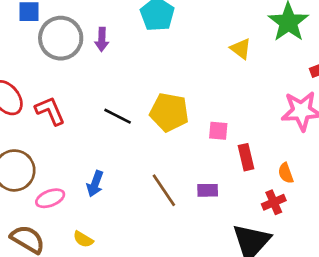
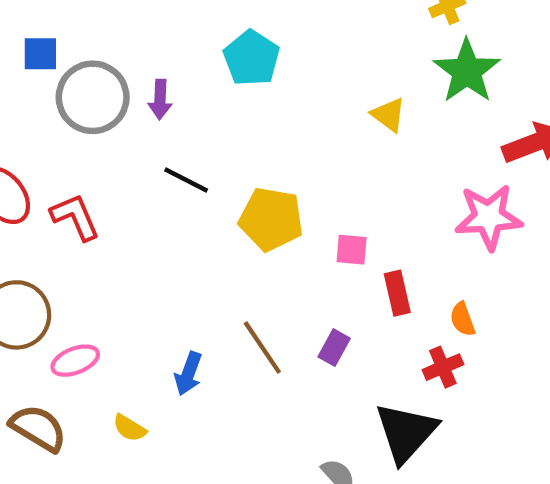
black line: (118, 116) -> (186, 180), moved
blue arrow: (95, 184) -> (188, 374), moved
purple rectangle: (208, 190) -> (334, 348), turned -60

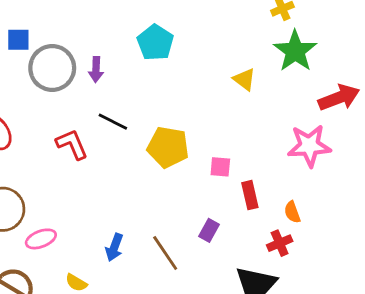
red L-shape: (75, 217) -> (72, 144), moved
brown line: (262, 348) -> (165, 253), moved

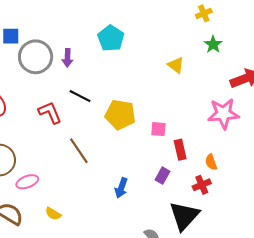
green star: (295, 51) -> (213, 44), size x0.6
purple rectangle: (209, 230) -> (163, 176), moved
blue arrow: (114, 247) -> (121, 188), moved
brown line: (165, 253) -> (79, 151), moved

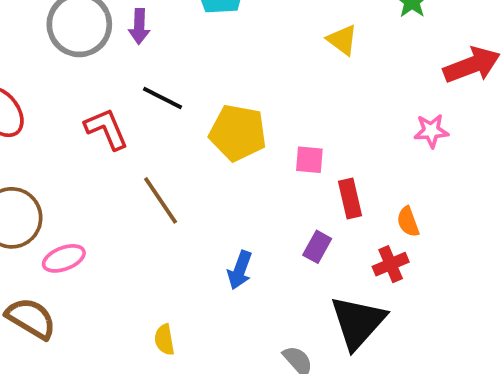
pink star: (223, 114) -> (431, 131), size x0.6
yellow semicircle: (53, 214) -> (164, 340), moved, turned 49

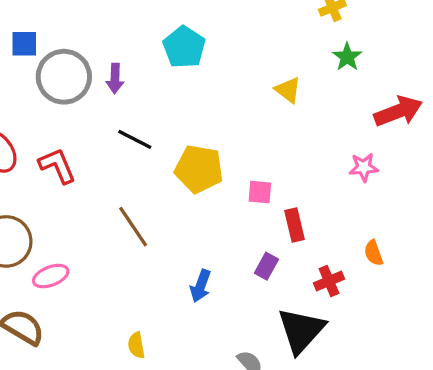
red L-shape: (106, 129) -> (57, 166), moved
orange semicircle: (408, 222) -> (374, 253), moved

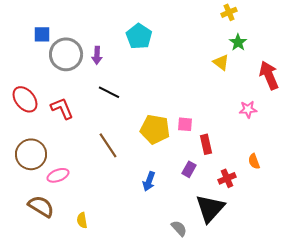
yellow triangle: (288, 90) -> (221, 62), moved
red arrow: (398, 111) -> (269, 75), turned -92
yellow pentagon: (199, 169) -> (155, 129), moved
yellow semicircle: (136, 345) -> (82, 220), moved

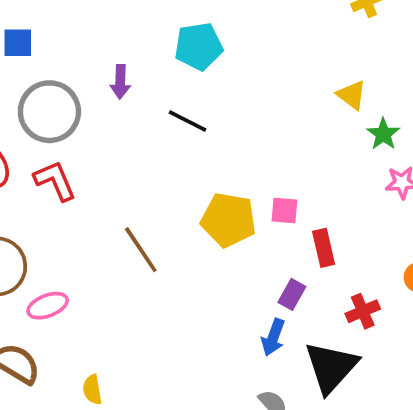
cyan pentagon: (139, 36) -> (199, 46), turned 30
green star: (238, 42) -> (383, 134), moved
gray circle: (66, 54) -> (49, 112), moved
black line: (109, 92) -> (187, 121), moved
blue arrow: (149, 181) -> (273, 337), moved

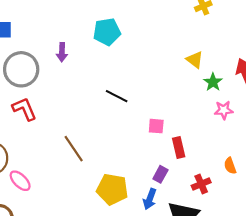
black line: (187, 121) -> (117, 96), moved
yellow pentagon: (228, 220) -> (112, 189), moved
pink ellipse: (48, 306) -> (20, 181), turned 65

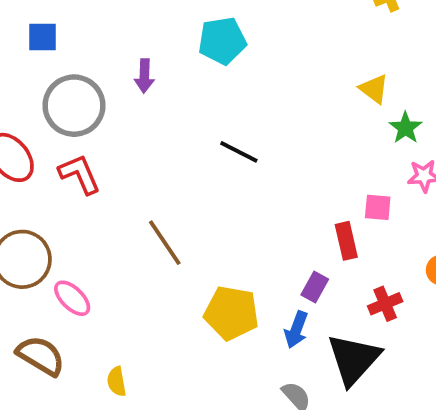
pink square: (156, 126) -> (378, 207), moved

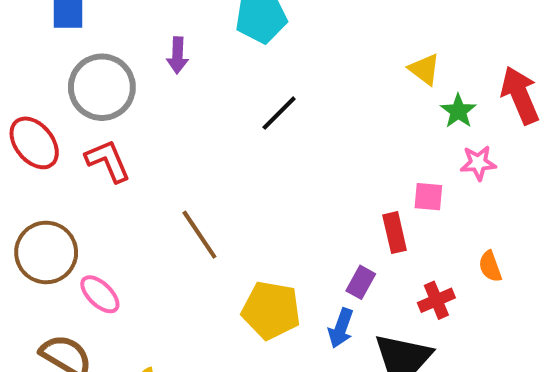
black line: (239, 152) -> (279, 113), moved, turned -72

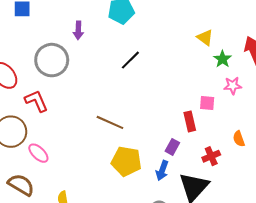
gray circle: (102, 87) -> (52, 60), moved
red L-shape: (108, 161) -> (36, 101), moved
brown line: (199, 235) -> (110, 122), moved, turned -32

